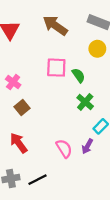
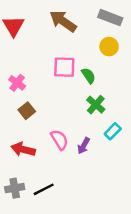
red arrow: (19, 143) -> (23, 149), turned -40
purple arrow: (87, 146) -> (84, 146), moved
pink semicircle: (64, 149) -> (59, 140), moved

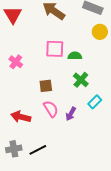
yellow circle: (109, 47) -> (100, 32), moved
green semicircle: (88, 76) -> (75, 56), turned -56
brown square: (27, 111) -> (46, 86), moved, turned 32

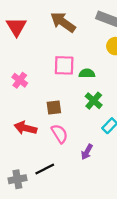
purple arrow: (71, 114) -> (87, 152), moved
red arrow: (21, 117) -> (25, 128), moved
black line: (38, 150) -> (45, 169), moved

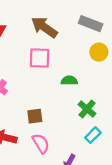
pink square: (64, 65) -> (40, 58), moved
green cross: (94, 101) -> (87, 109), moved

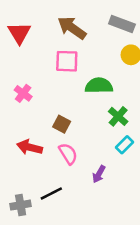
green semicircle: (69, 81) -> (99, 86), size x1.5
brown square: (35, 116) -> (62, 124), turned 35

